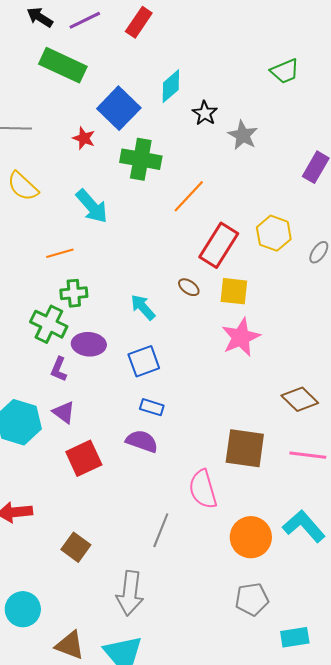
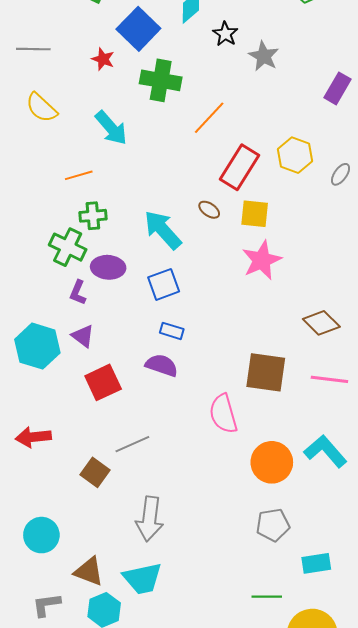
cyan arrow: (143, 307) -> (163, 230), size x1.5
gray line: (161, 530) -> (132, 444), moved, turned 44

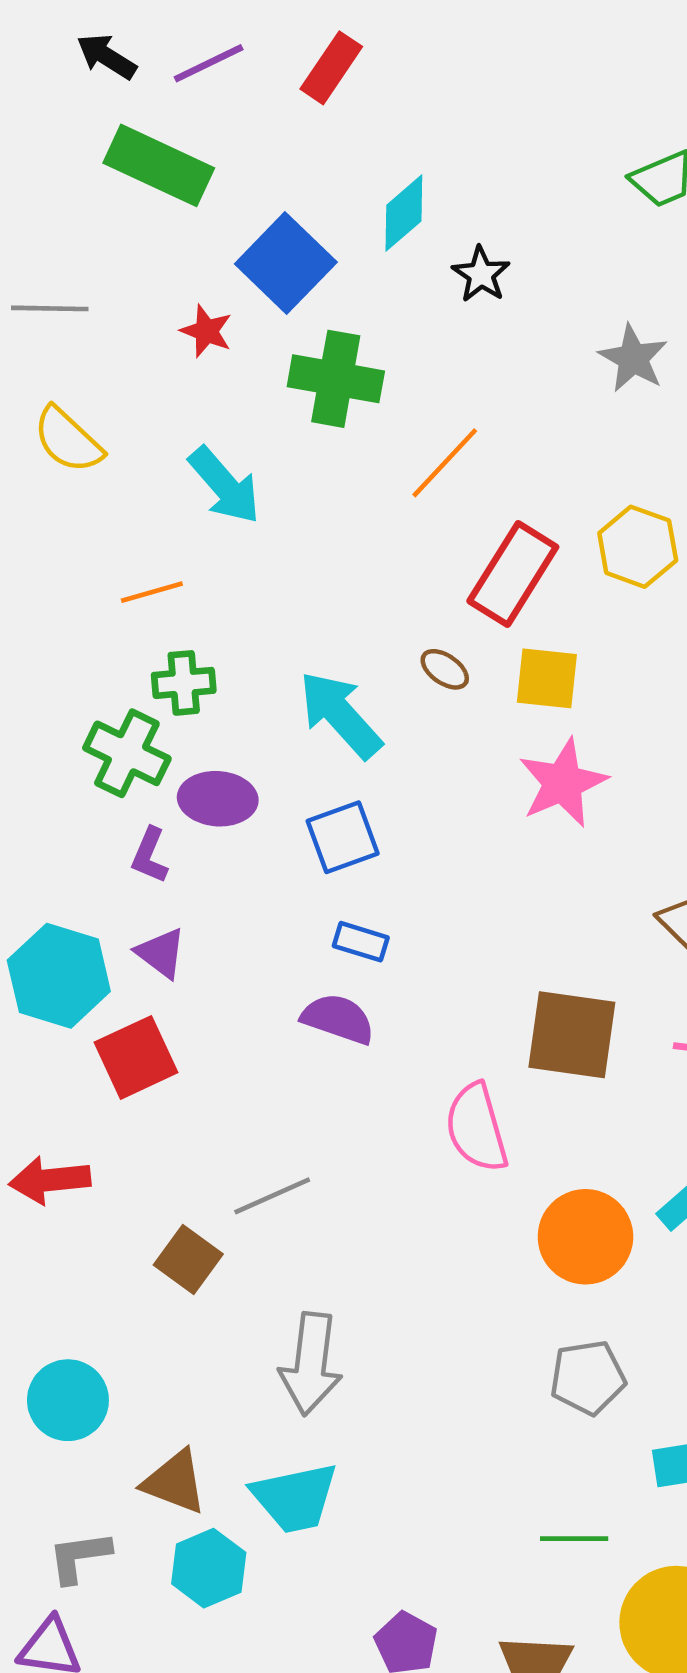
gray star: (264, 56) -> (633, 358), moved
red square: (103, 382) -> (136, 1057), moved

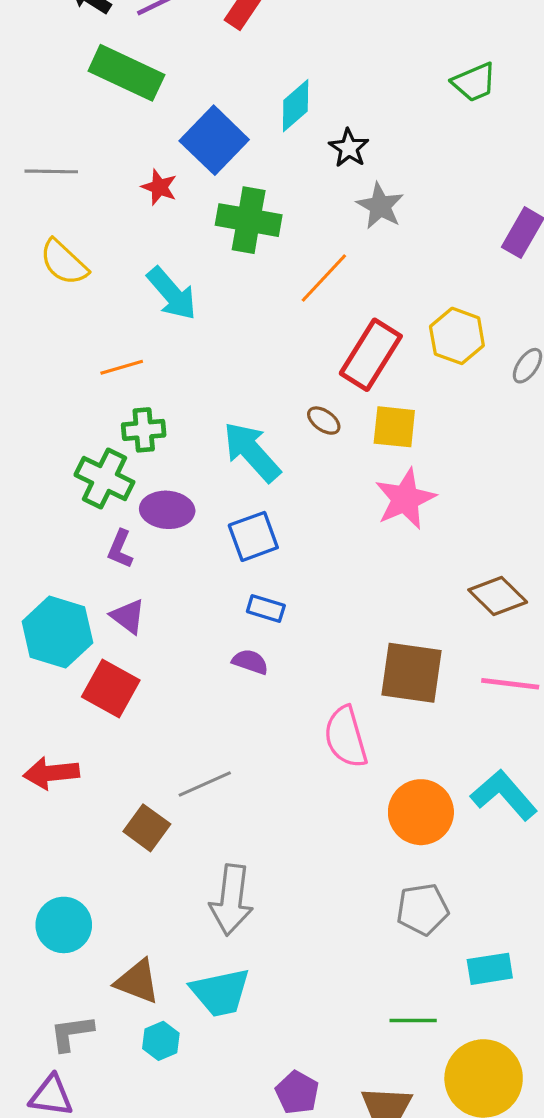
gray star: (633, 358) -> (380, 206), moved
purple semicircle: (338, 1019) -> (250, 662), size x0.7
red square: (136, 1057) -> (111, 688), turned -36
cyan hexagon: (209, 1568) -> (161, 1041), size x0.7

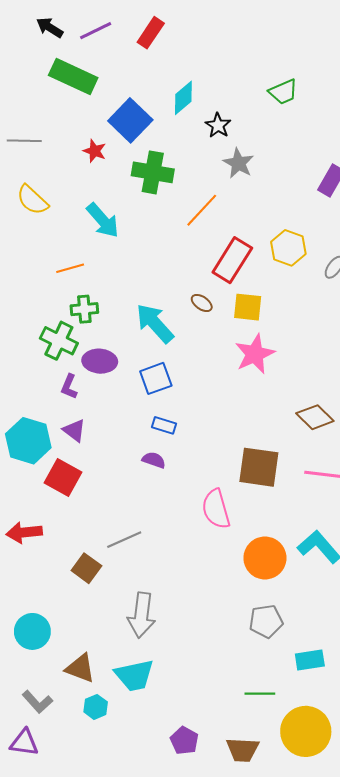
green trapezoid: (474, 82) -> (283, 92), moved
gray L-shape: (72, 1033) -> (37, 702), turned -124

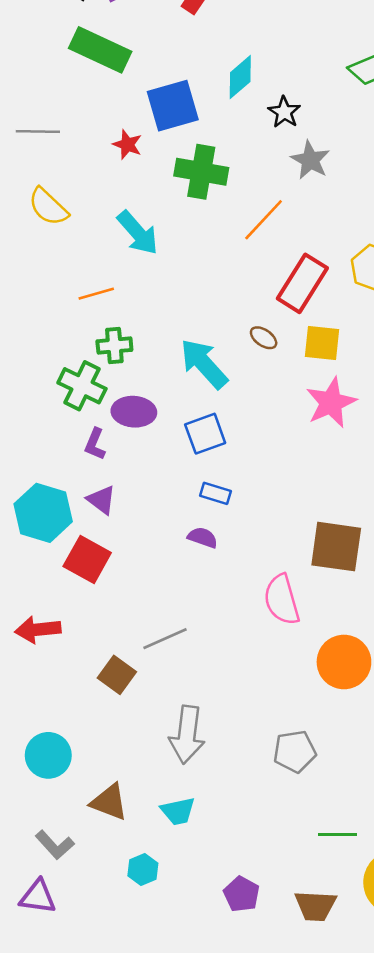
blue square: (130, 120) -> (173, 106), turned 30
gray pentagon: (266, 621) -> (295, 751), moved
cyan trapezoid: (134, 675) -> (178, 811), size x0.7
cyan hexagon: (96, 707) -> (143, 869), moved

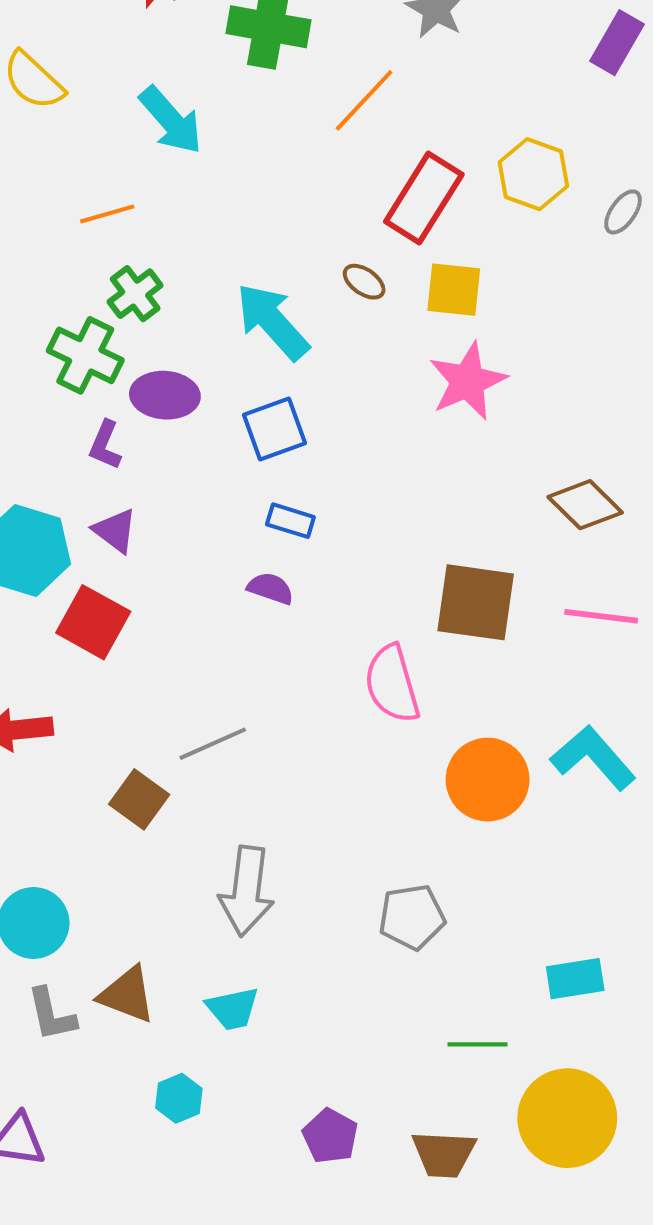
green cross: (114, 346) -> (135, 294), turned -32
gray L-shape: (55, 845) -> (51, 1015), moved, turned 30

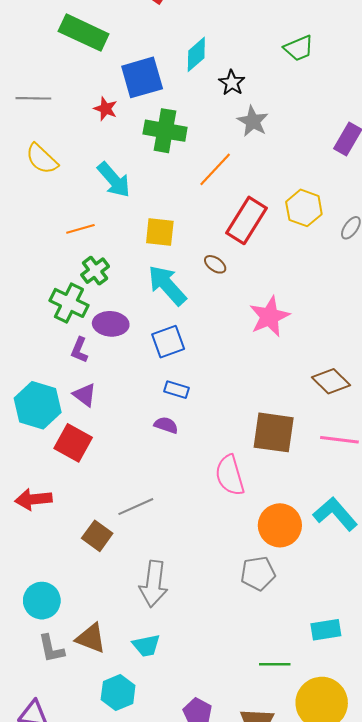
yellow square: (454, 290) -> (160, 232), moved
gray pentagon: (412, 917) -> (258, 573), moved
cyan hexagon: (179, 1098) -> (118, 692), size x1.4

